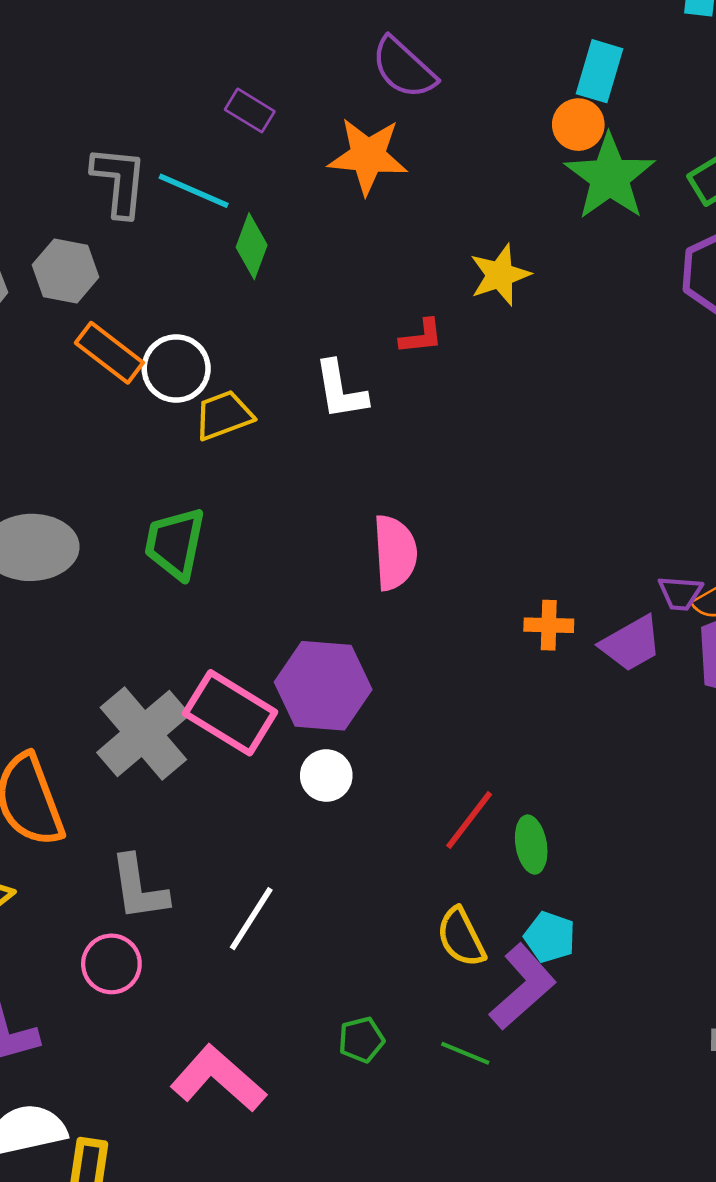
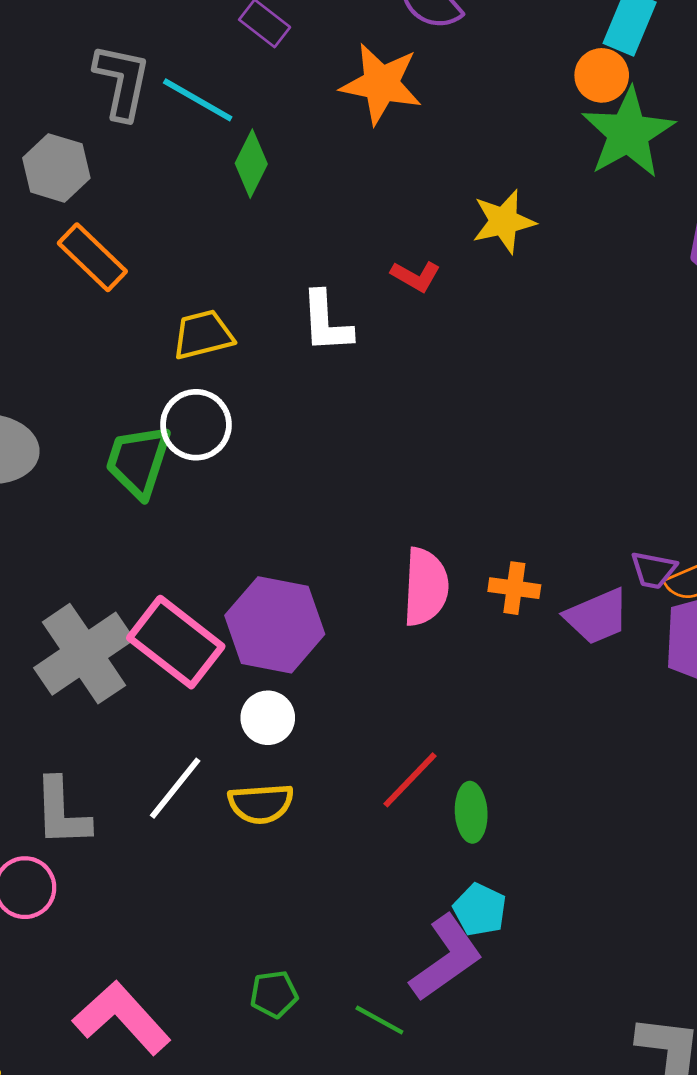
red L-shape: (421, 337) -> (416, 276), turned 30
white circle: (176, 368) -> (196, 425), moved
pink semicircle: (395, 553) -> (426, 587), moved
white line: (251, 919) -> (175, 788), moved
yellow semicircle: (461, 937) -> (261, 804), moved, turned -74

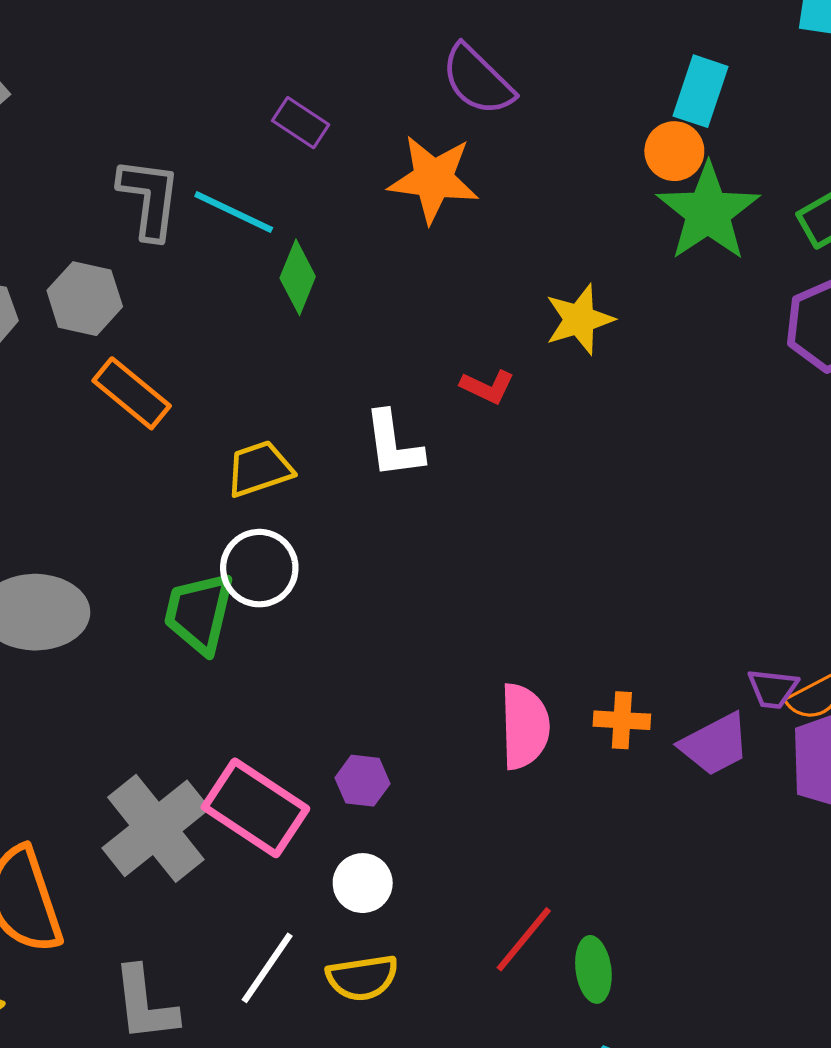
purple hexagon: (275, 625) -> (362, 781), size x0.5

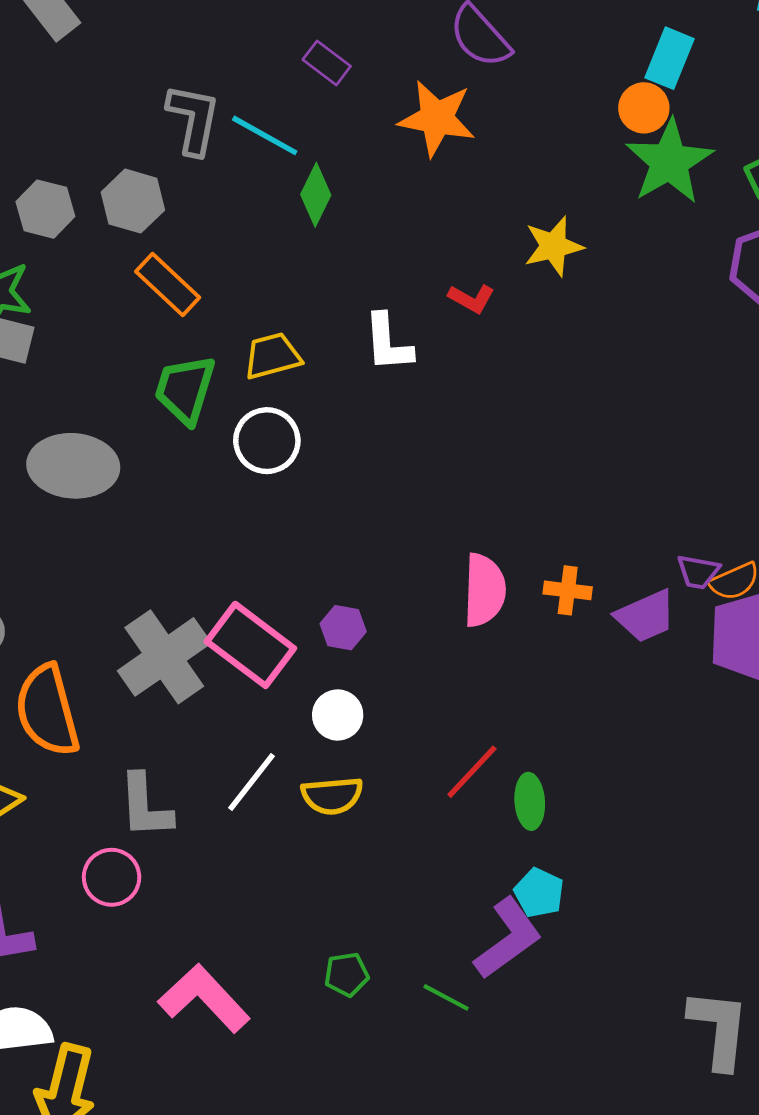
green trapezoid: (199, 613) -> (185, 389), moved

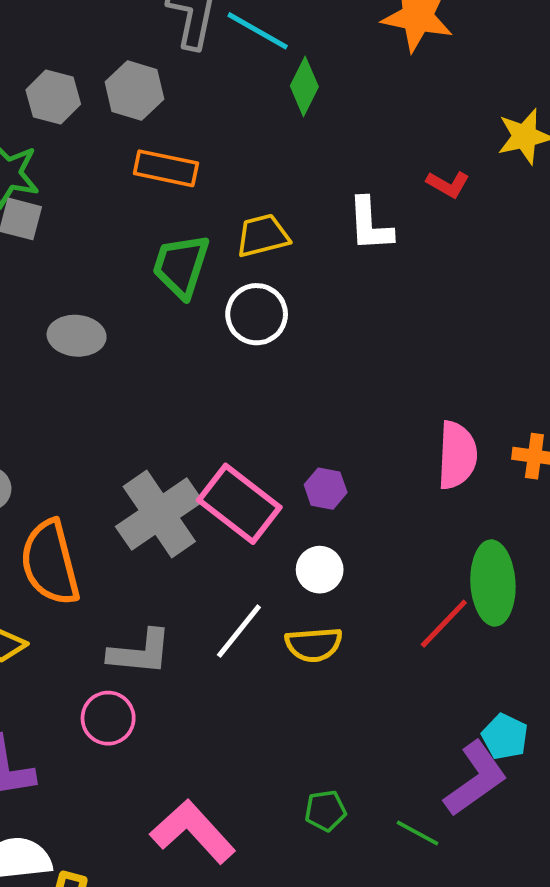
orange rectangle: (168, 285) -> (166, 168), turned -32
gray ellipse: (73, 466) -> (77, 336), size x0.7
green ellipse: (530, 801) -> (493, 583), moved, size x1.6
gray L-shape: (145, 806) -> (140, 652), turned -82

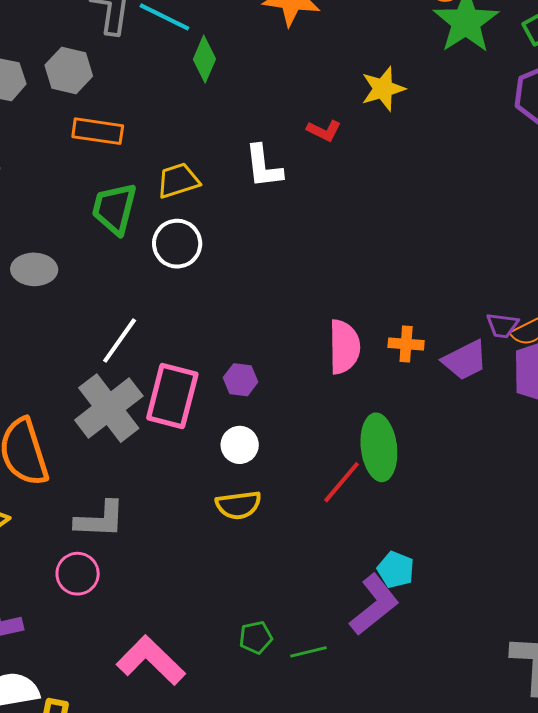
pink rectangle: (239, 504) -> (172, 396), turned 70
white line: (239, 631) -> (120, 340), moved
green line: (418, 833) -> (308, 652), moved, turned -39

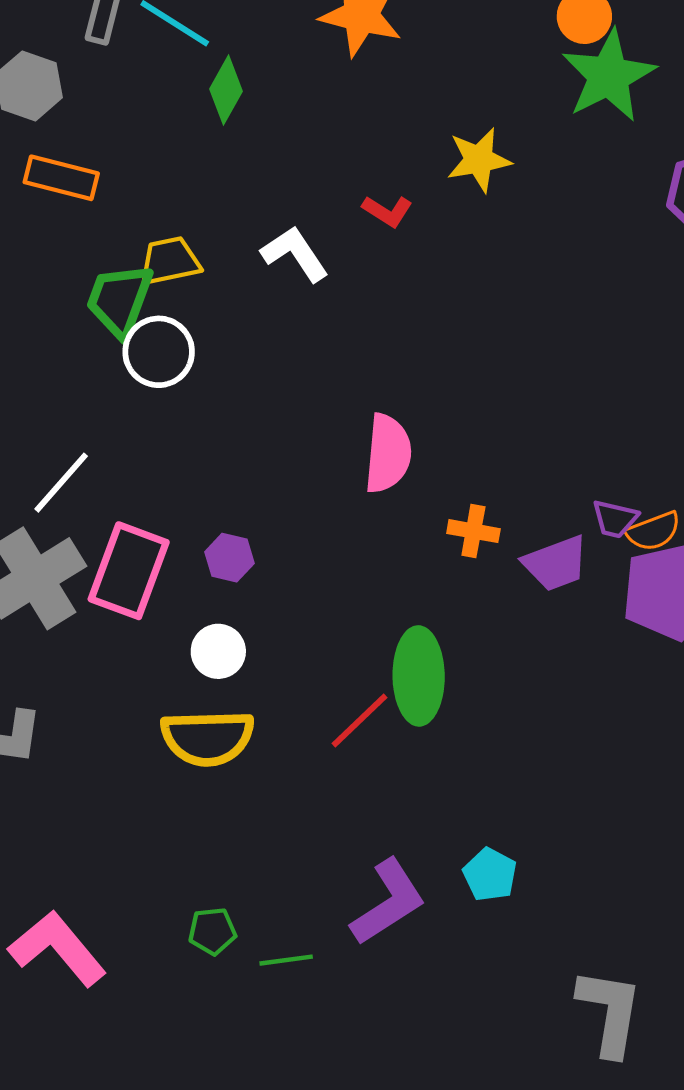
white L-shape: (264, 166) -> (295, 254), turned 147
green trapezoid: (114, 209) -> (120, 300), moved
pink semicircle: (344, 347) -> (388, 454), moved
yellow semicircle: (238, 505) -> (207, 738), size x1.4
cyan pentagon: (396, 570) -> (490, 875), moved

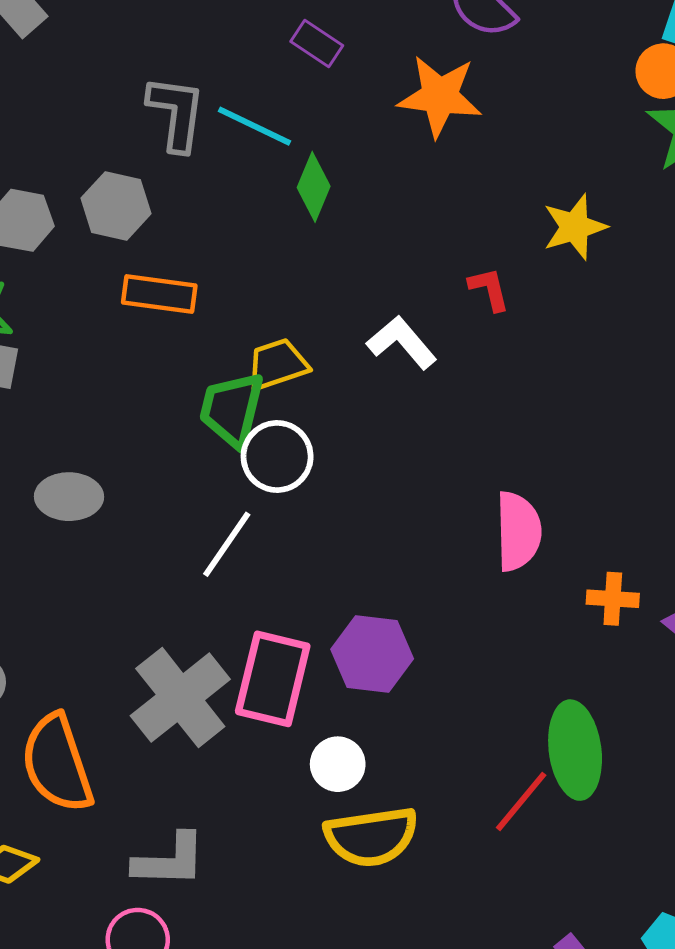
red L-shape: (387, 211) -> (489, 289), turned -129
white line: (61, 483) -> (227, 544), moved
purple hexagon: (229, 558) -> (372, 654), size x1.6
white circle: (218, 651) -> (338, 764), moved

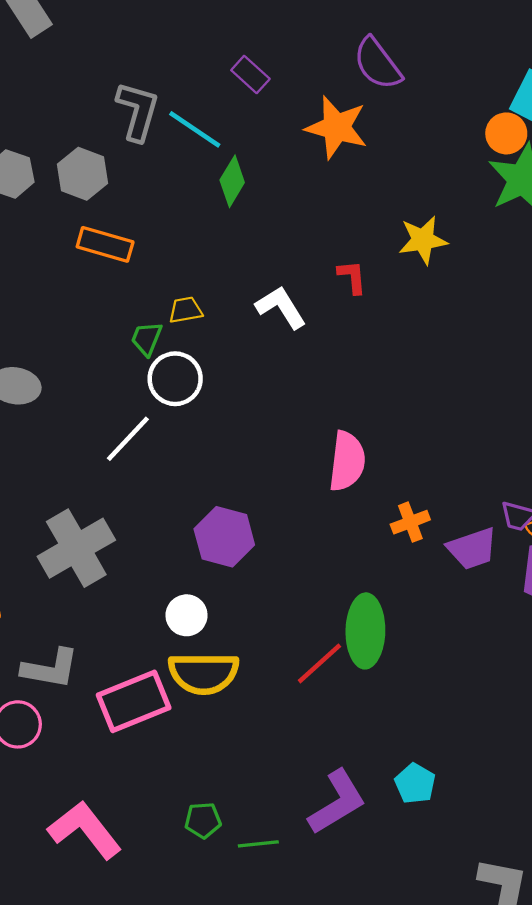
yellow trapezoid: (277, 364) -> (186, 310), size x0.7
green trapezoid: (232, 409) -> (147, 339), size x0.6
orange cross: (613, 599) -> (410, 522), turned -33
pink rectangle: (273, 679) -> (134, 701), moved, turned 46

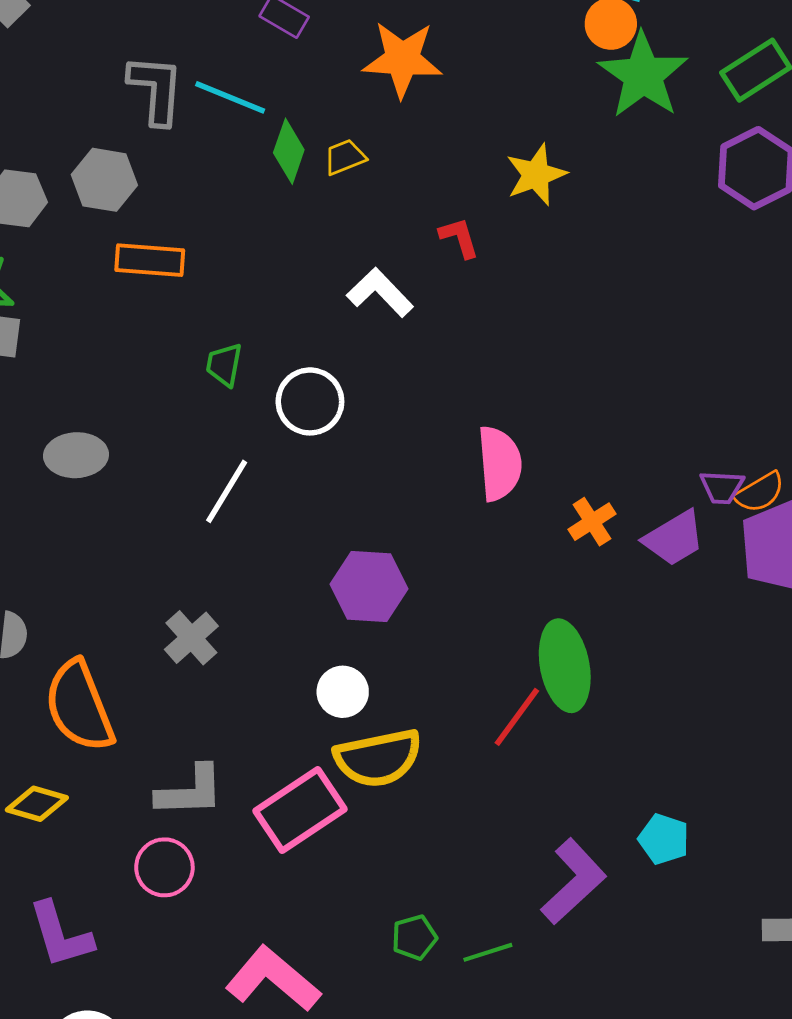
yellow trapezoid: (186, 310) -> (345, 157), moved
white circle: (175, 379) -> (310, 401), moved
gray cross: (76, 548) -> (191, 638), size x0.6

